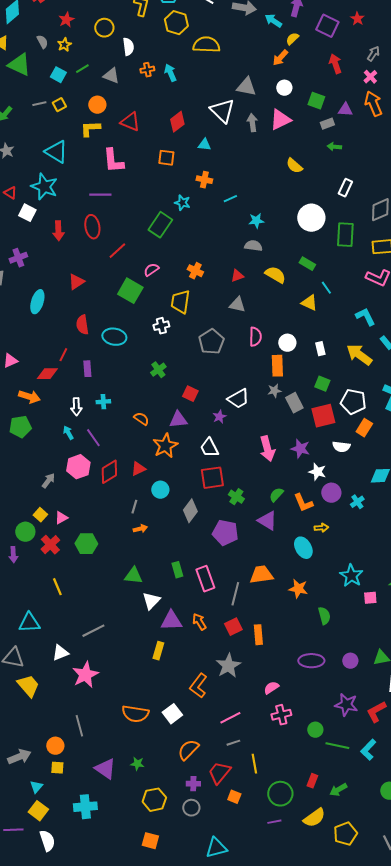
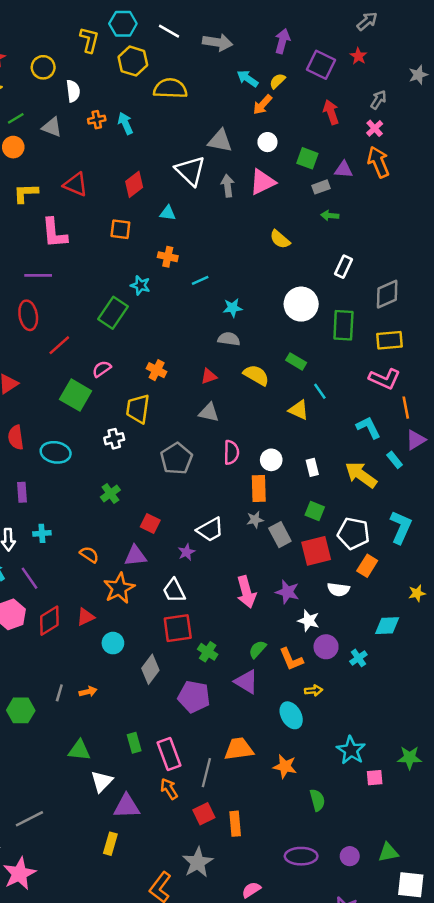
cyan arrow: (273, 21) -> (248, 79), moved
orange circle: (97, 105) -> (13, 147), moved
gray line: (134, 507) -> (59, 693), moved
orange arrow: (199, 622) -> (169, 789), moved

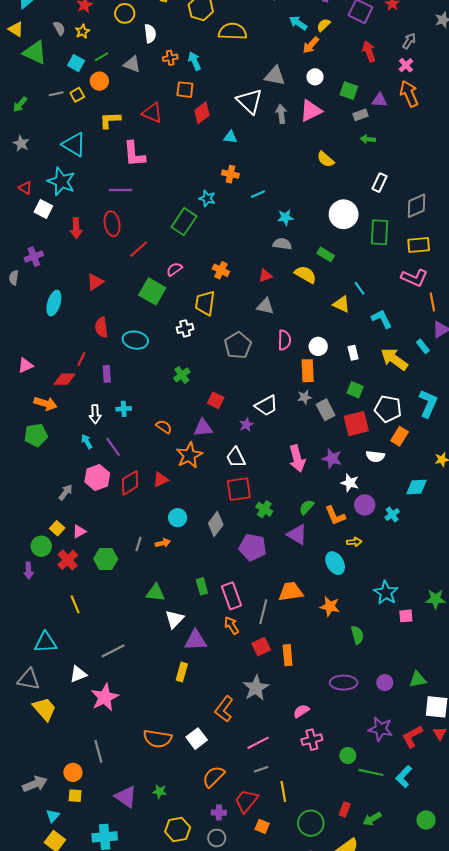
orange square: (120, 229) -> (185, 90), moved
green rectangle: (296, 361) -> (326, 254), moved
cyan L-shape: (368, 427) -> (382, 319), moved
cyan circle: (113, 643) -> (178, 518), moved

